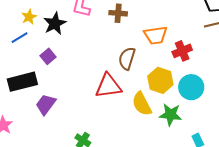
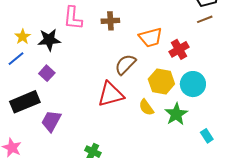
black star: (55, 24) -> (49, 40), turned 30
brown semicircle: (127, 58) -> (125, 64), turned 35
yellow semicircle: (142, 104) -> (146, 107), size x0.7
green star: (170, 115) -> (176, 114), turned -30

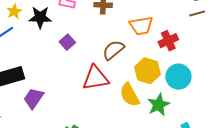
purple square: (47, 73) -> (67, 42), moved
yellow semicircle: (146, 107) -> (130, 95), size x1.4

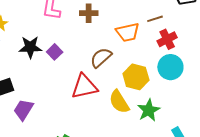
brown line: (197, 13) -> (155, 19), moved
black star: (40, 17) -> (30, 47), moved
red cross: (168, 41) -> (167, 39), moved
cyan circle: (178, 77) -> (170, 67), moved

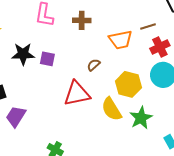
purple square: (55, 52) -> (47, 59), turned -35
brown semicircle: (101, 58) -> (94, 65), size x0.6

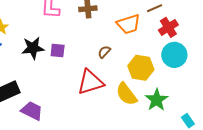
purple trapezoid: (16, 116) -> (32, 111), turned 90

